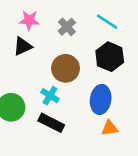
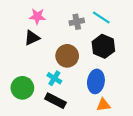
gray cross: (67, 27) -> (77, 22), moved, turned 32

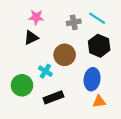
cyan cross: (54, 78) -> (45, 71), moved
black rectangle: (55, 101) -> (53, 97), turned -48

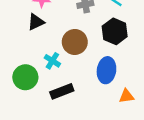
orange triangle: (99, 102) -> (126, 96), moved

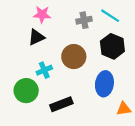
cyan cross: (52, 61) -> (44, 70), moved, turned 35

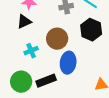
blue ellipse: (104, 84) -> (68, 63), moved
green circle: (26, 91) -> (21, 82), moved

